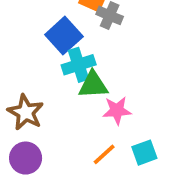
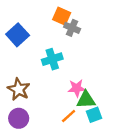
blue square: (64, 36) -> (18, 35), moved
green triangle: (93, 85) -> (86, 100), moved

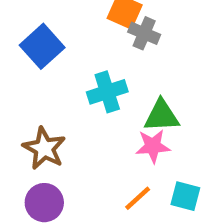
green triangle: (86, 100) -> (161, 116), moved
cyan square: (94, 115) -> (185, 196), turned 35

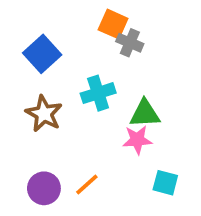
brown star: (44, 148) -> (44, 114), moved
orange line: (138, 198) -> (87, 185), moved

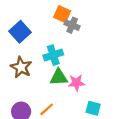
green triangle: (145, 114) -> (59, 77), moved

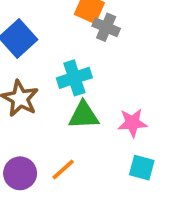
pink star: (76, 83) -> (132, 123), moved

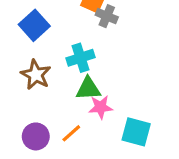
pink star: (132, 123) -> (101, 107), moved
cyan square: (142, 168) -> (136, 132), size x1.4

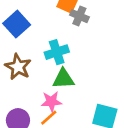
pink star: (101, 107) -> (51, 102), moved

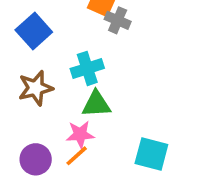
brown star: (18, 67) -> (36, 88), turned 30

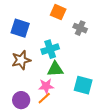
gray cross: (118, 20) -> (80, 28), moved
blue square: (34, 31) -> (20, 28), turned -30
cyan square: (151, 154) -> (83, 85), moved

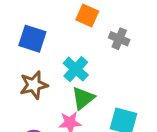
cyan cross: (50, 49) -> (76, 69), turned -30
green triangle: (55, 69) -> (83, 98), turned -36

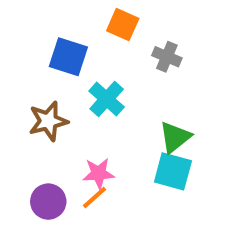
blue square: (32, 39) -> (68, 57), moved
green triangle: (83, 98) -> (175, 137), moved

